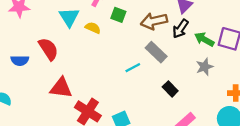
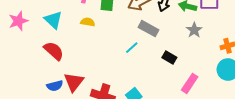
cyan triangle: (69, 17) -> (53, 20), moved
blue semicircle: (20, 60) -> (55, 86), moved
red triangle: (61, 88) -> (74, 82), turned -45

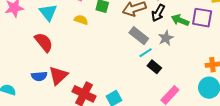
gray star: (194, 30) -> (166, 38), moved
cyan line: (132, 48) -> (146, 53), moved

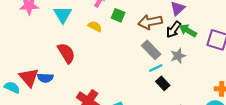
green arrow: (180, 20) -> (188, 30), moved
red semicircle: (44, 42) -> (66, 53), moved
red triangle: (58, 76) -> (29, 78), moved, turned -35

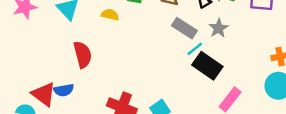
red semicircle: (66, 53) -> (83, 55), turned 30
black rectangle: (163, 83) -> (207, 66), size x1.6

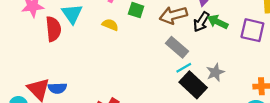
gray star: (219, 28) -> (215, 72), moved
red semicircle: (83, 55) -> (53, 29), moved

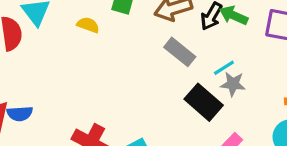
cyan line: (184, 68) -> (224, 68), moved
gray star: (215, 72) -> (233, 84), turned 30

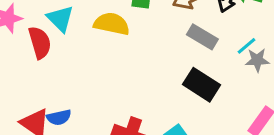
yellow semicircle: (88, 25) -> (112, 24), size x1.6
black rectangle: (204, 102) -> (201, 85), moved

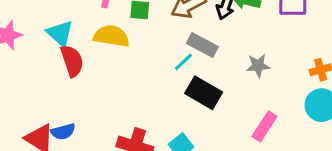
red semicircle: (40, 43) -> (72, 61), moved
cyan line: (246, 46) -> (183, 62), moved

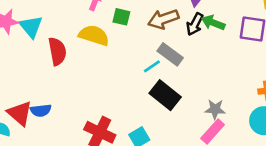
cyan triangle: (60, 33) -> (31, 27), moved
gray star: (258, 66) -> (215, 109), moved

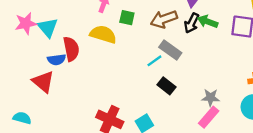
black rectangle: (165, 95) -> (167, 86), size x0.7
blue semicircle: (41, 110) -> (57, 60), moved
red triangle: (20, 113) -> (43, 82), moved

